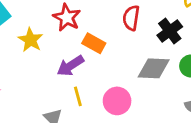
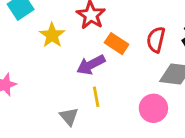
red semicircle: (131, 18) -> (156, 40), moved
pink circle: (117, 101) -> (153, 108), moved

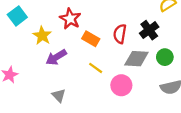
purple arrow: (91, 65) -> (56, 57), moved
yellow line: (96, 97) -> (96, 68), moved, turned -40

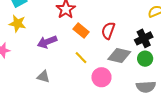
black cross: (149, 30) -> (144, 38), moved
yellow star: (42, 36) -> (17, 23), moved, turned -30
gray triangle: (59, 95) -> (43, 77), turned -40

